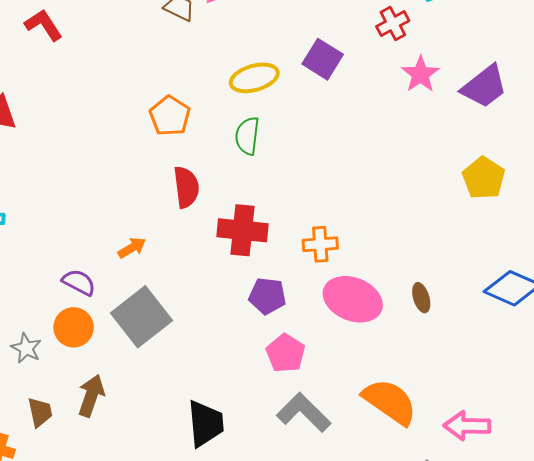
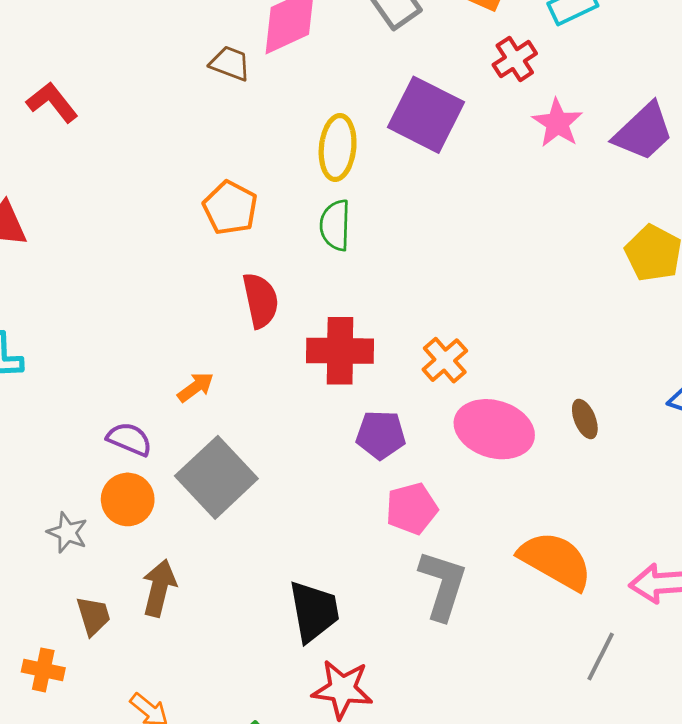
purple square: (323, 59) -> (426, 115), size x1.4
yellow ellipse: (254, 78) -> (338, 148), turned -63
orange cross: (320, 244) -> (445, 360), turned -32
pink pentagon: (286, 353) -> (412, 509), turned 30
gray L-shape: (304, 412) -> (443, 585), turned 68

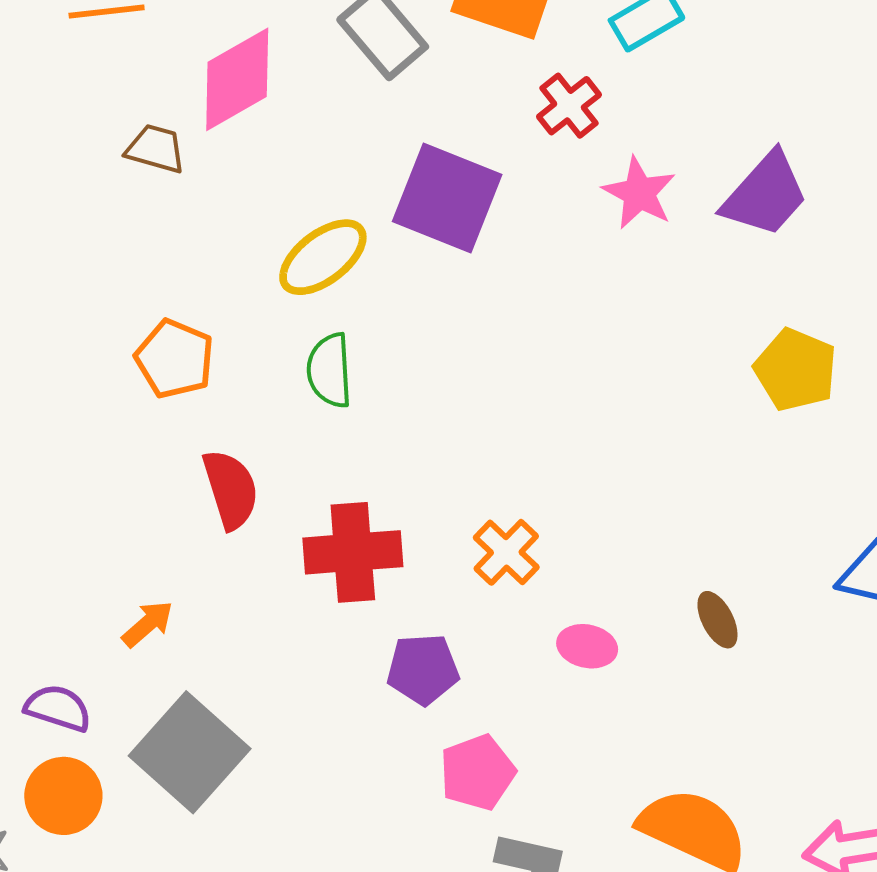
yellow ellipse: (338, 148) -> (323, 257), turned 52
pink ellipse: (494, 429) -> (587, 646), size x0.5

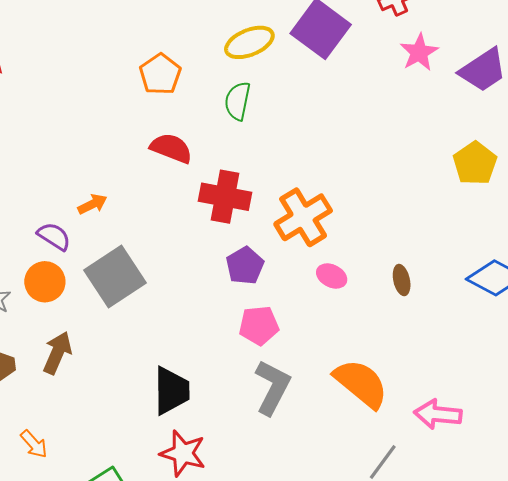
red semicircle: (231, 489) -> (171, 148), turned -66
orange cross: (506, 552) -> (303, 217), size x1.6
orange arrow: (148, 624) -> (92, 204), moved
purple pentagon: (423, 669) -> (245, 266), turned 30

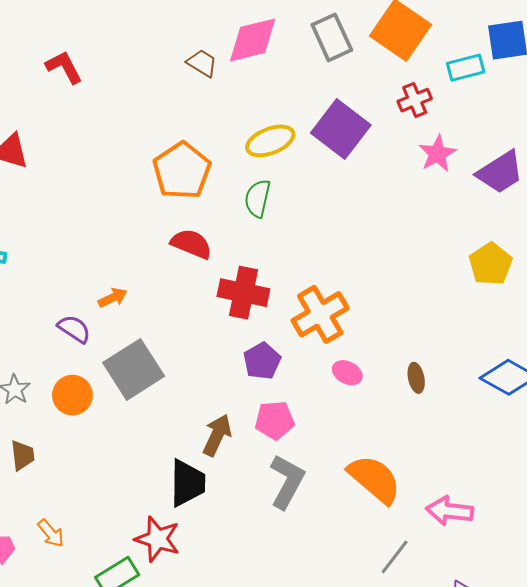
orange pentagon: (160, 74) -> (182, 171), size x1.4
orange circle: (45, 282) -> (72, 395), moved
brown arrow: (57, 353) -> (217, 435), moved
red star: (183, 453) -> (157, 539), moved

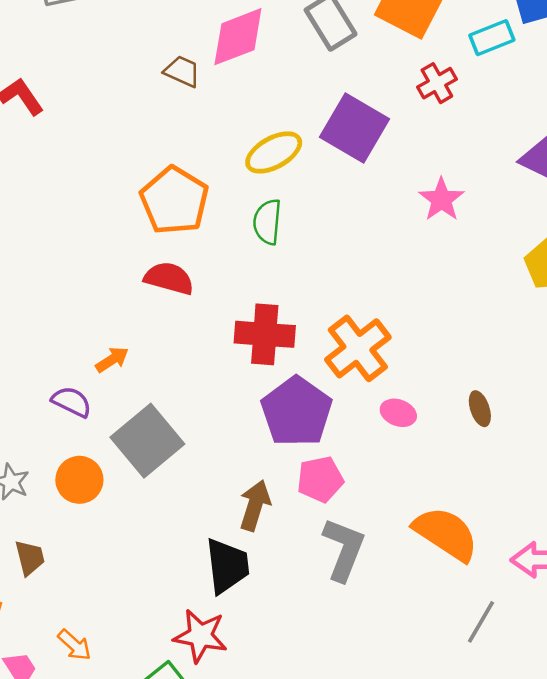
pink star: (437, 154) -> (441, 199), moved
red semicircle: (191, 244) -> (169, 278), moved
purple pentagon: (262, 361) -> (297, 412), size x1.6

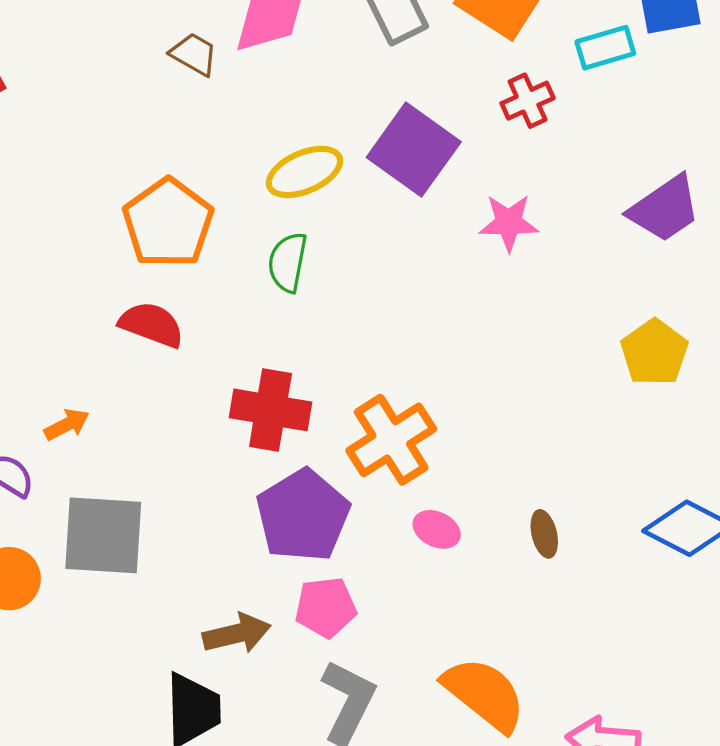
pink star: (441, 199) -> (509, 223), moved, turned 30
gray square: (147, 441) -> (103, 535), turned 38
brown arrow: (255, 505) -> (237, 634), turned 54

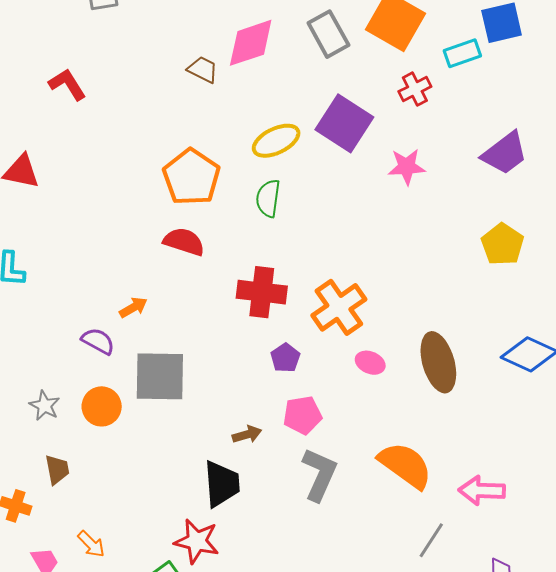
purple pentagon: (303, 516) -> (285, 358), size x0.5
brown ellipse: (544, 534) -> (438, 362), size x2.0
brown arrow: (237, 634) -> (247, 434), size x0.7

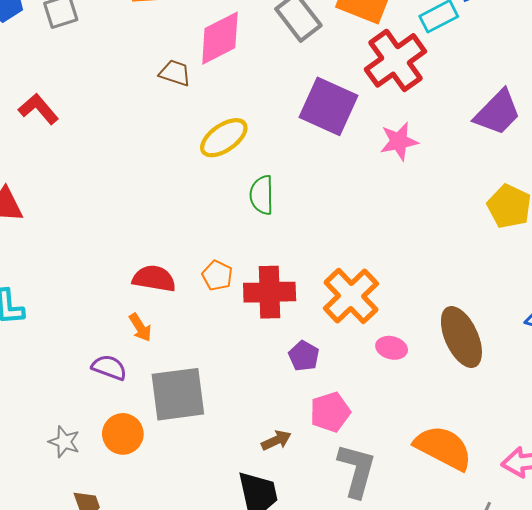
red cross: (415, 89) -> (395, 60), size x1.8
yellow ellipse: (276, 141) -> (224, 138), moved
orange pentagon: (191, 177) -> (217, 276), moved, size x0.5
red semicircle: (184, 242) -> (154, 279), moved
orange arrow: (133, 307) -> (140, 327), turned 96

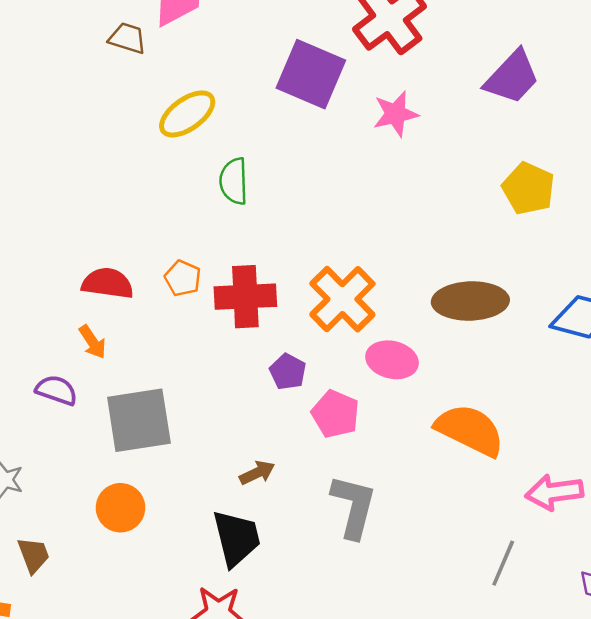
brown ellipse: (461, 337) -> (470, 301), moved, turned -66
pink ellipse: (392, 348) -> (392, 360), size x1.4
pink pentagon: (330, 412) -> (335, 414), moved, turned -30
orange circle: (123, 434) -> (121, 508), moved
orange semicircle: (443, 448) -> (470, 430), moved

